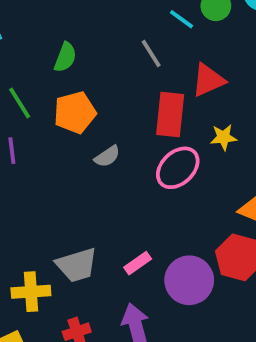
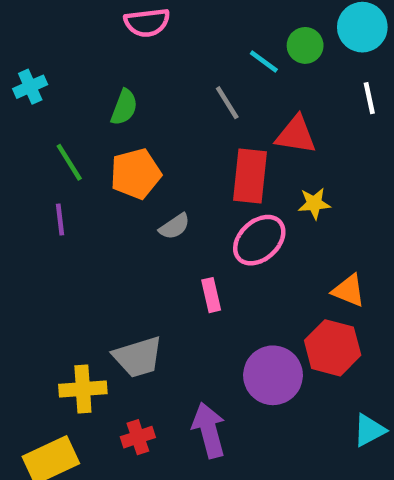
red triangle: (208, 80) -> (296, 135), turned 33
pink rectangle: (138, 263) -> (211, 295), moved, turned -68

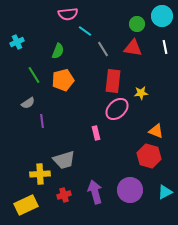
cyan line: (264, 61) -> (85, 31), moved
red triangle: (296, 135) -> (133, 48), moved
purple line: (60, 220) -> (42, 121), moved
gray semicircle: (175, 226) -> (28, 103), moved
purple circle: (273, 375) -> (130, 190), moved

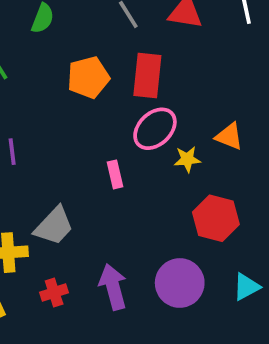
orange pentagon: (63, 80) -> (88, 77), moved
yellow star: (141, 93) -> (187, 159), moved
orange triangle: (156, 131) -> (229, 136), moved
gray trapezoid: (64, 160) -> (54, 226), turned -30

